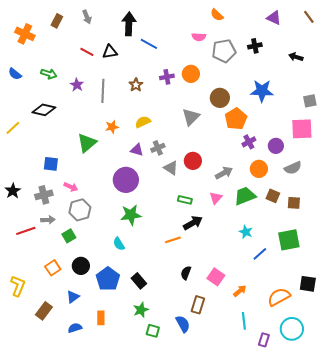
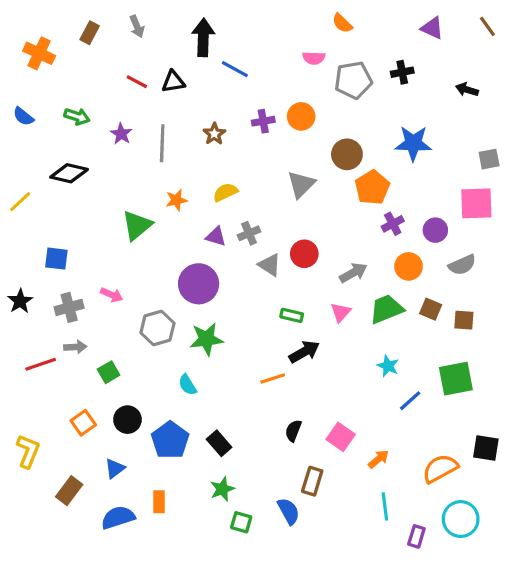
blue square: (51, 164) -> (56, 259), moved
gray hexagon: (80, 210) -> (157, 328), moved
blue semicircle: (75, 328) -> (118, 517), size x1.5

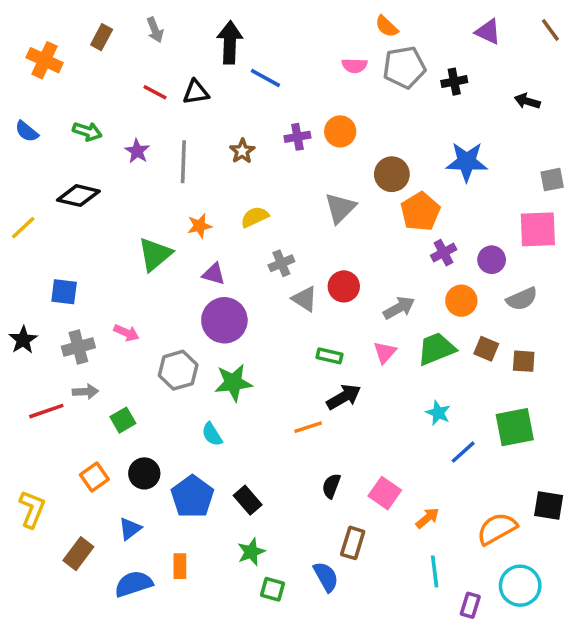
gray pentagon: (353, 80) -> (404, 67), moved
purple triangle: (216, 236) -> (214, 274), moved

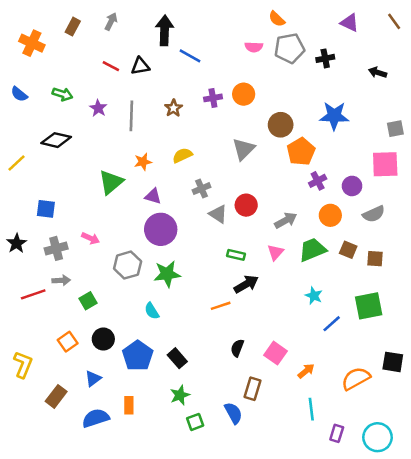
gray arrow: (155, 30) -> (111, 21), turned -132
cyan circle: (520, 586) -> (378, 437), moved
green square: (273, 589) -> (195, 422), turned -36

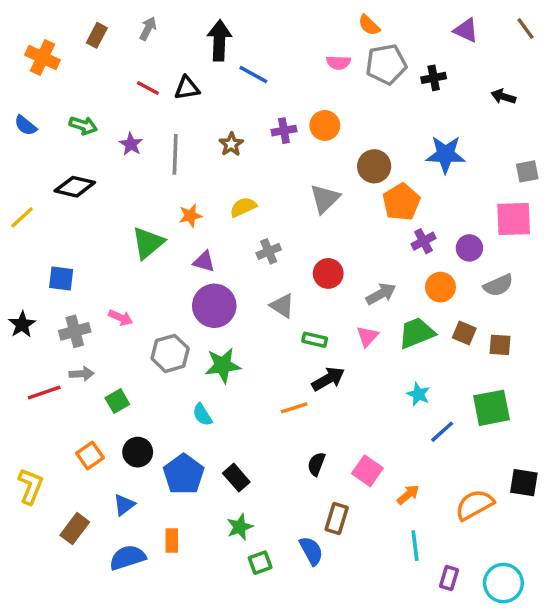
gray triangle: (218, 214) -> (282, 306), moved

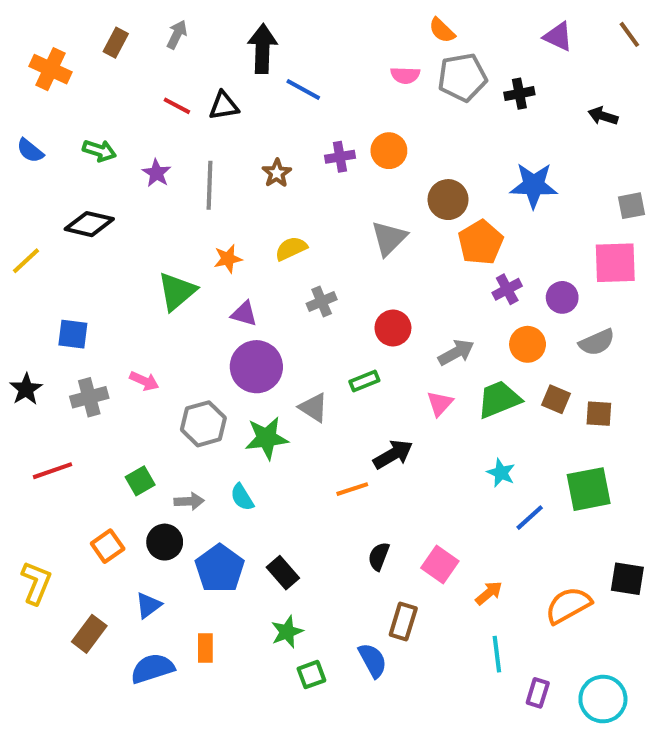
gray triangle: (282, 306) -> (313, 408), moved
green rectangle: (315, 340) -> (364, 381), moved, turned -35
gray arrow: (82, 374) -> (189, 501), moved

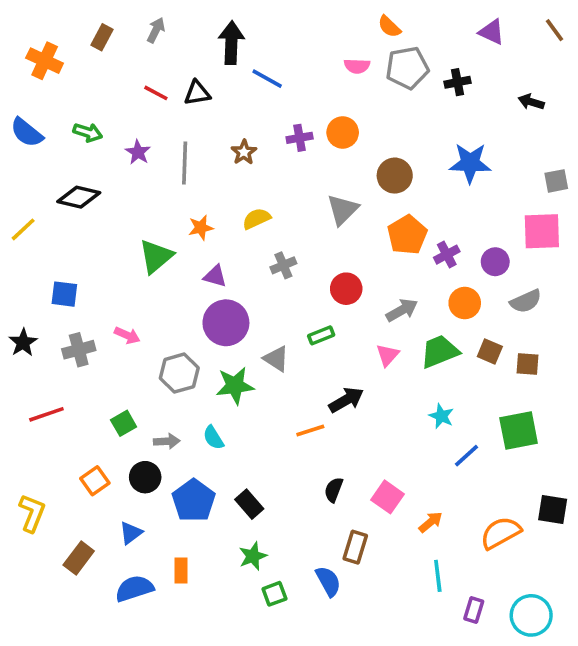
blue semicircle: (30, 151) -> (27, 132), size x1.4
orange pentagon: (481, 242) -> (407, 235), moved

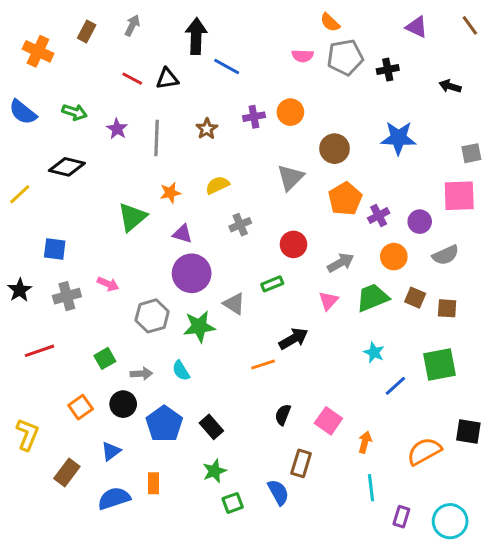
orange arrow: (431, 522) -> (365, 442), turned -35

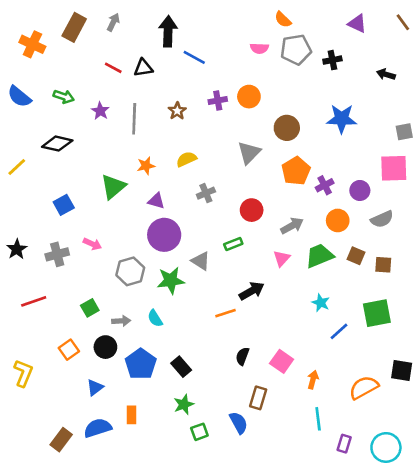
brown rectangle: (87, 32) -> (74, 27), size x1.5
blue square: (55, 249) -> (64, 205), moved, turned -36
brown rectangle: (67, 473) -> (61, 440), moved

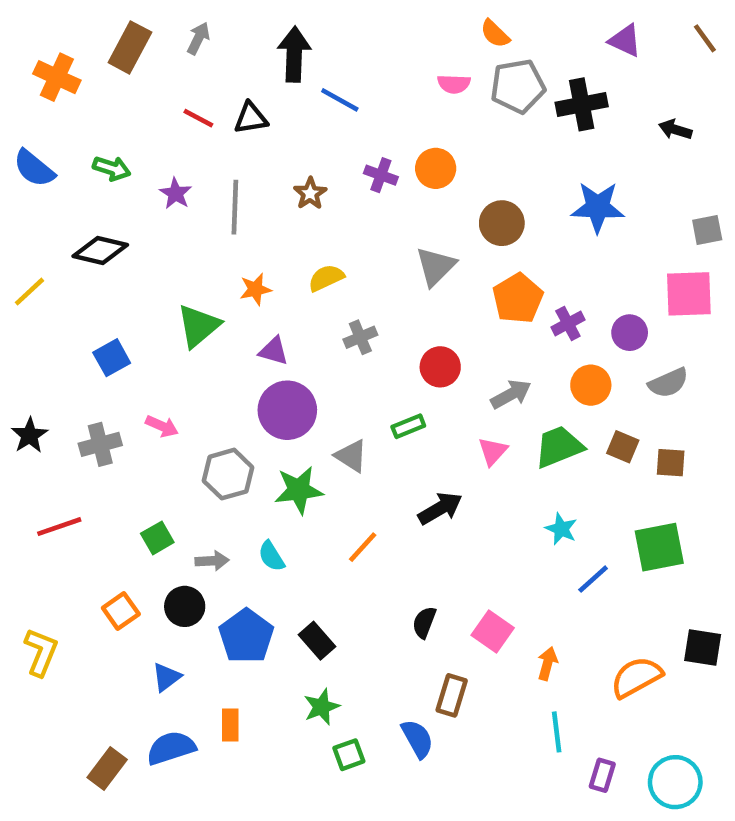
black cross: (332, 60) -> (582, 104), size x1.5
purple cross: (218, 100) -> (381, 175), turned 30
orange line: (225, 313) -> (363, 547), moved, turned -30

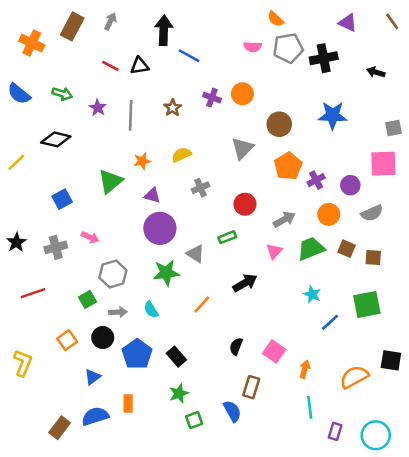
gray hexagon: (228, 474) -> (113, 274), moved

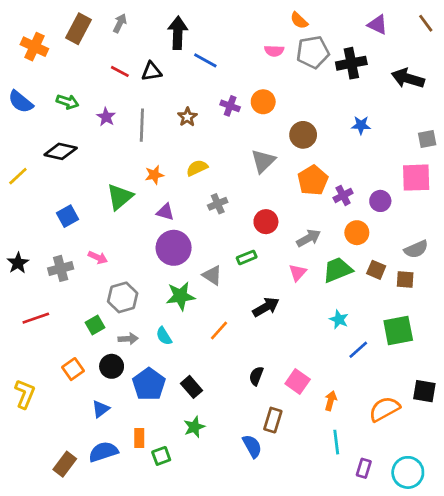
black arrow: (376, 72) -> (408, 78), size x1.6
blue star: (333, 115) -> (361, 125), size x0.6
gray semicircle: (372, 213) -> (416, 249), moved
green square: (194, 420) -> (161, 456), moved

